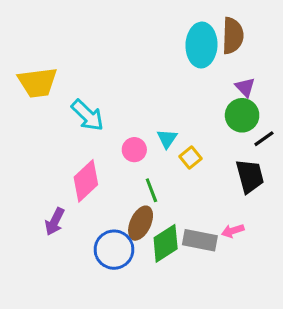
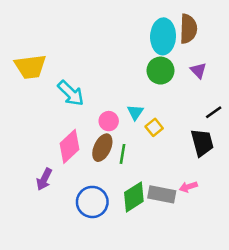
green circle: (242, 115) -> (160, 71), moved
green line: (151, 190) -> (123, 154), turned 30
brown ellipse: (141, 223) -> (102, 148), moved

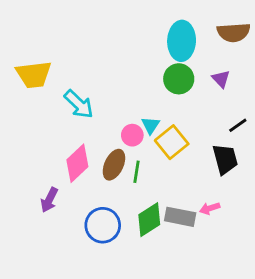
brown semicircle: (188, 29) -> (234, 32), moved, turned 84
pink circle: (109, 121) -> (132, 135), moved
yellow square: (154, 127) -> (172, 142), size x1.6

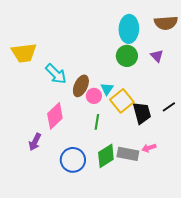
black line: (238, 125) -> (169, 107), moved
black trapezoid: (225, 159) -> (142, 113), moved
brown ellipse: (114, 165) -> (81, 86), moved

